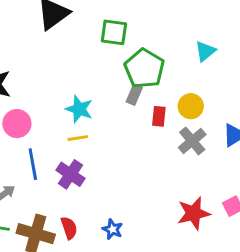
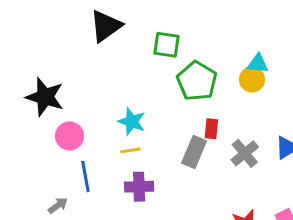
cyan triangle: (205, 51) -> (258, 64), turned 45
gray rectangle: (134, 95) -> (194, 152), moved, size x1.5
yellow circle: (191, 106) -> (252, 80), moved
purple cross: (71, 174) -> (139, 187), moved, turned -36

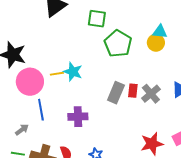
red rectangle: (211, 129) -> (133, 91), moved
pink circle: (70, 136) -> (30, 82), size x1.4
yellow line: (130, 150) -> (57, 74), moved

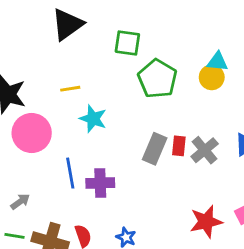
yellow line: (57, 74) -> (70, 89), moved
blue line: (41, 110) -> (70, 173), moved

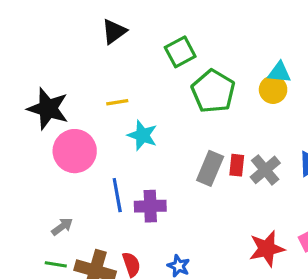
black triangle: (67, 24) -> (114, 31), size x0.7
green square: (127, 43) -> (180, 52), turned -36

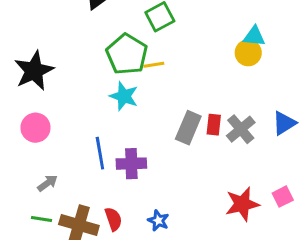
green pentagon: (213, 91) -> (127, 54), moved
yellow line: (117, 102) -> (154, 65), moved
black star: (48, 109) -> (34, 71), turned 30
pink circle: (75, 151) -> (35, 128), moved, size x0.7

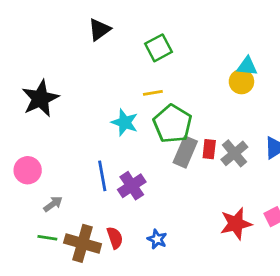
green pentagon: (127, 54) -> (173, 124), moved
pink circle: (35, 128) -> (28, 170), moved
purple cross: (131, 164) -> (132, 186), turned -32

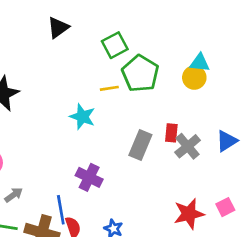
green pentagon: (173, 124) -> (140, 74), moved
red rectangle: (209, 149) -> (171, 133), moved
blue line: (102, 176) -> (61, 210), moved
purple cross: (132, 186) -> (89, 177), turned -30

